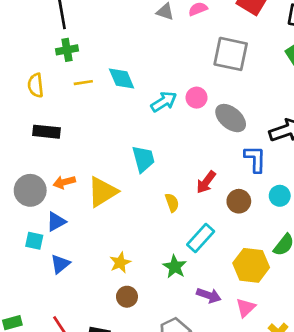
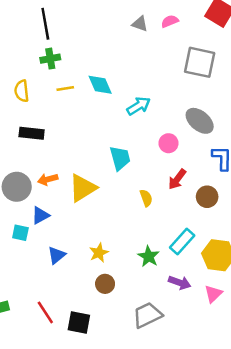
pink circle: (197, 98) -> (169, 143), moved
cyan rectangle: (201, 238) -> (182, 242), moved
blue triangle: (60, 264) -> (56, 255), moved

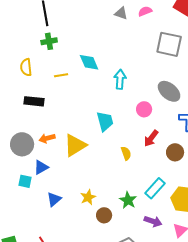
yellow line: (65, 88) -> (61, 75), moved
cyan arrow: (139, 106) -> (120, 79), turned -54
brown circle: (105, 284) -> (104, 215), moved

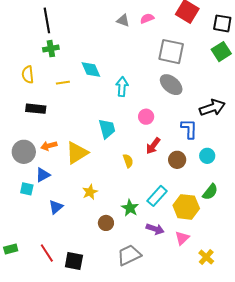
gray ellipse: (169, 91) -> (171, 85), moved
yellow star: (88, 197) -> (90, 192), moved

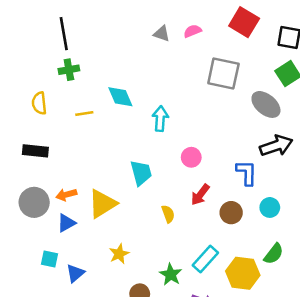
gray ellipse: (171, 85) -> (266, 104), moved
black rectangle: (36, 109) -> (35, 151), moved
blue triangle: (43, 175) -> (66, 223), moved
cyan square: (27, 189) -> (50, 259), moved

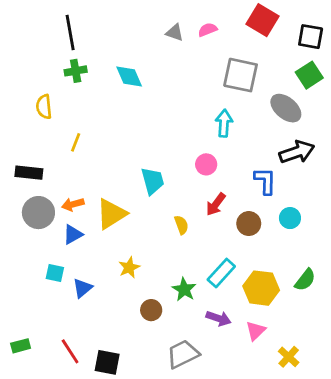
cyan diamond: (120, 97) -> (129, 76), moved
yellow line: (84, 113) -> (76, 142), moved, turned -60
cyan arrow: (160, 119) -> (224, 123), moved
black rectangle: (35, 151) -> (29, 173), moved
green semicircle: (274, 254) -> (305, 280), moved

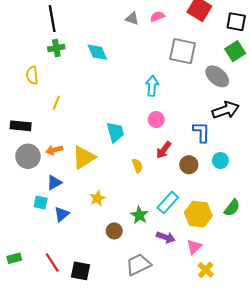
cyan arrow: (224, 123) -> (152, 86), moved
blue triangle: (73, 235) -> (54, 183), moved
yellow cross: (289, 357) -> (206, 270), moved

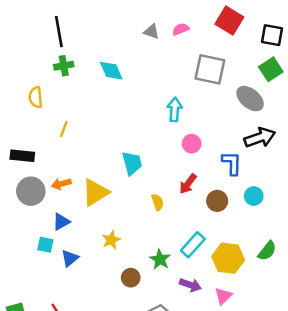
pink circle: (156, 119) -> (192, 144), moved

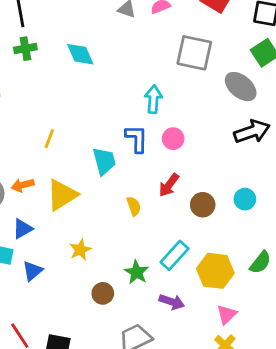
yellow line: (64, 129) -> (49, 139), moved
blue L-shape: (232, 163) -> (137, 139), moved
pink triangle: (223, 296) -> (227, 314), moved

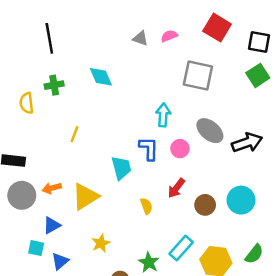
green cross: (25, 49) -> (54, 85), moved
gray ellipse: (241, 87) -> (210, 131), moved
yellow line: (49, 139) -> (74, 134), moved
cyan circle: (245, 199) -> (241, 200), size x1.5

